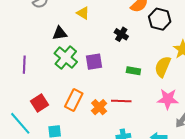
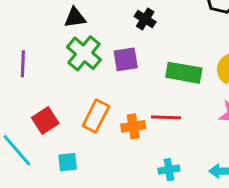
black cross: (121, 34) -> (145, 19), moved
green rectangle: (133, 71) -> (184, 73), size x1.6
orange cross: (99, 107) -> (133, 126), turned 35

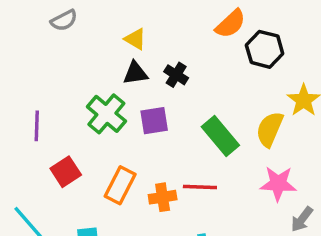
black triangle: (75, 18) -> (135, 73), moved
green rectangle: (184, 73) -> (220, 136), turned 40
red square: (45, 120) -> (66, 172), moved

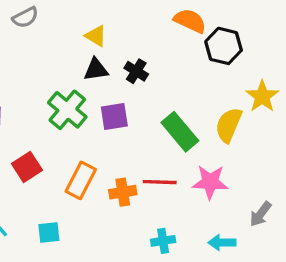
orange semicircle: (231, 24) -> (190, 21), turned -112
pink star: (278, 184) -> (210, 182), moved

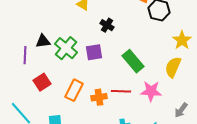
black triangle: (96, 69) -> (43, 41), moved
yellow semicircle: (229, 125) -> (173, 67), moved

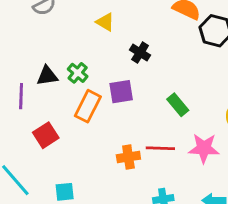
green cross: (66, 48) -> (78, 73), moved, size x0.6
green rectangle: (133, 61) -> (178, 105), size x0.7
orange rectangle: (74, 90) -> (88, 106), moved

